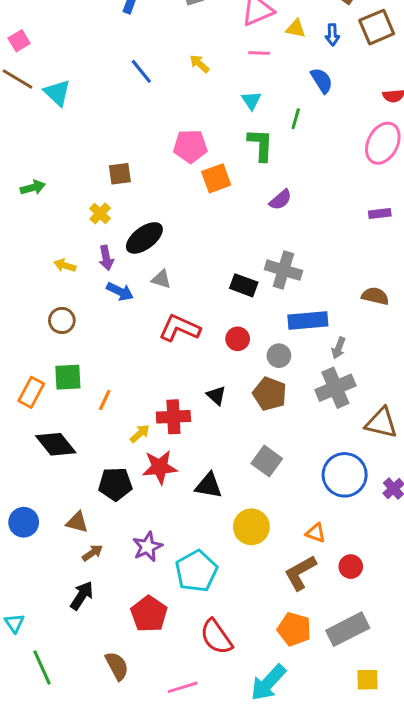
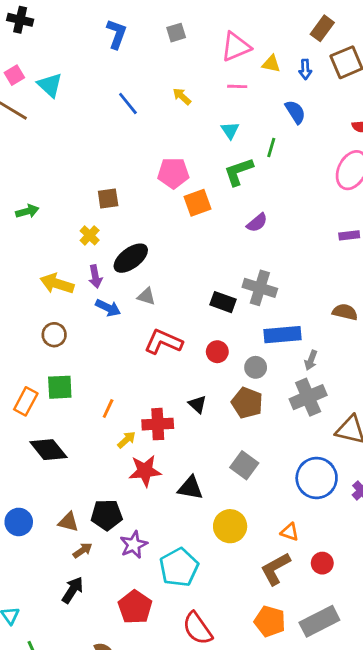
cyan triangle: (57, 93) -> (50, 85), moved
green L-shape: (261, 145) -> (239, 172), turned -112
yellow arrow: (65, 265) -> (57, 284), size x1.6
orange line: (105, 400) -> (108, 408), moved
black pentagon: (115, 484) -> (107, 515), moved

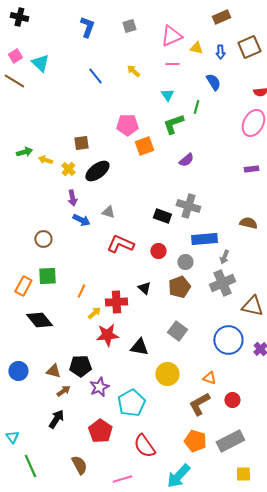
brown rectangle: (322, 28) -> (221, 17), moved, turned 30
black ellipse: (131, 258) -> (97, 171), moved
yellow arrow: (57, 284) -> (45, 160), moved, size x0.6
brown pentagon: (247, 403) -> (179, 287), turned 30

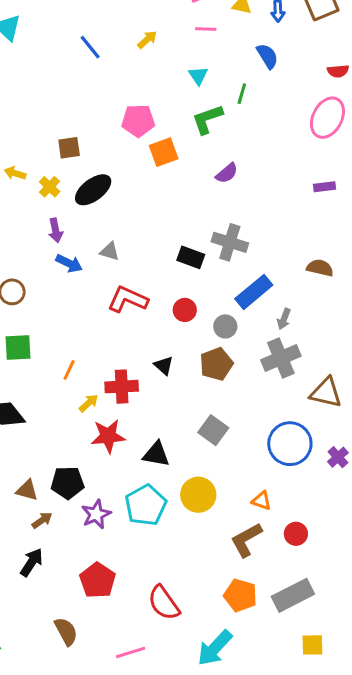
yellow arrow: (133, 71) -> (147, 40), turned 96
blue rectangle: (204, 239) -> (254, 292), turned -35
cyan pentagon: (131, 403) -> (146, 505), moved

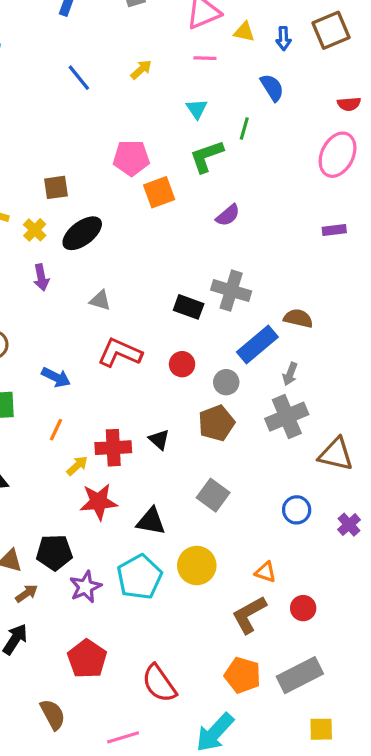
blue arrow: (69, 263) -> (56, 377), moved
brown semicircle: (320, 268) -> (298, 318), moved
black triangle: (164, 366) -> (159, 439), moved
blue circle: (290, 444) -> (297, 510), size x0.6

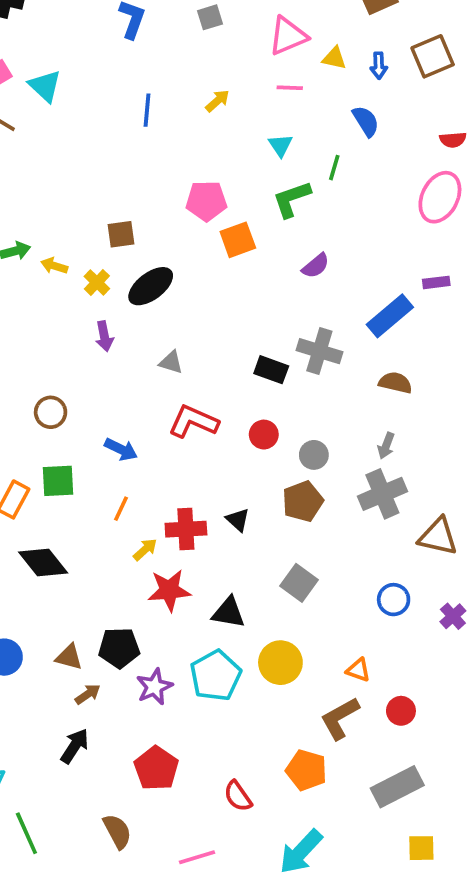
blue line: (79, 78) -> (147, 110), turned 44
blue rectangle: (257, 345) -> (390, 316), moved
orange pentagon: (243, 675) -> (306, 770), moved
red semicircle: (159, 683) -> (238, 796), size x0.7

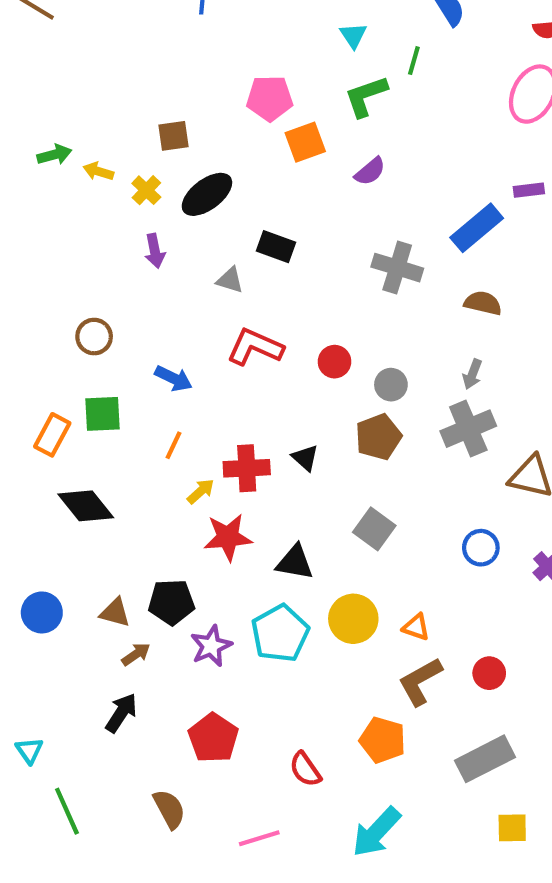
purple semicircle: (316, 266) -> (370, 171), moved
black rectangle: (271, 370) -> (276, 247), moved
orange triangle: (358, 670) -> (416, 627), moved

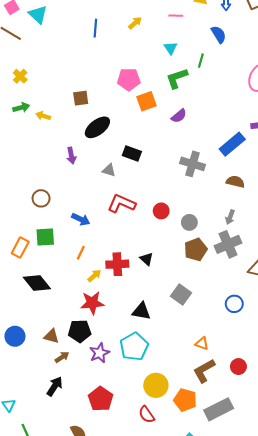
yellow cross: (146, 190) -> (20, 76), moved
brown pentagon: (378, 437) -> (196, 250), moved
red star: (228, 537) -> (92, 303), moved
yellow circle: (353, 619) -> (156, 385), moved
gray rectangle: (485, 759) -> (219, 409), moved

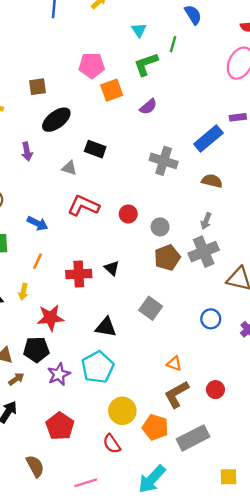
yellow arrow: (94, 276) -> (23, 292), moved, turned 144

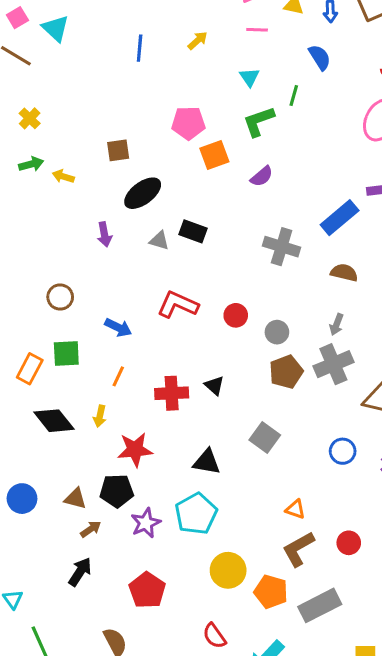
gray triangle: (69, 168) -> (159, 241), moved
red semicircle: (112, 444) -> (214, 636), moved

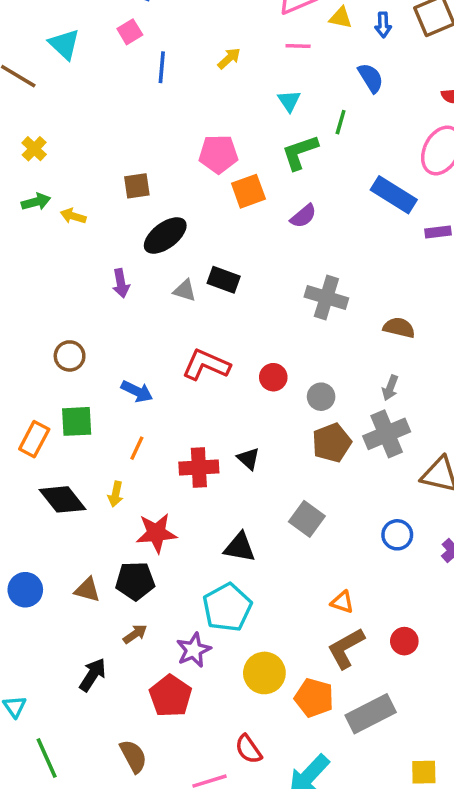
pink square: (17, 18) -> (130, 32), moved
blue rectangle: (340, 218) -> (394, 195), moved, turned 72
purple star: (146, 523) -> (194, 650), moved
brown arrow: (91, 529) -> (135, 634), moved

